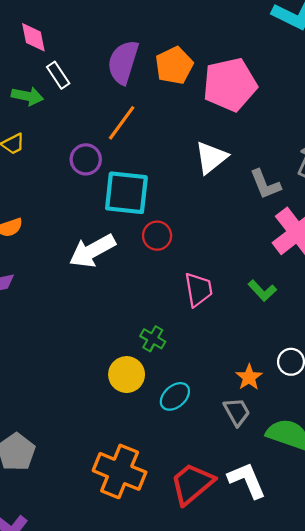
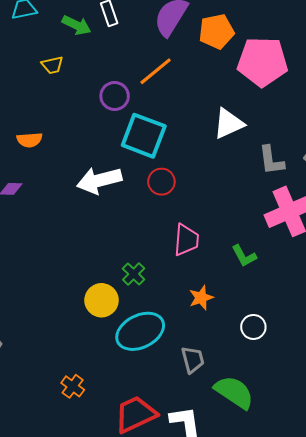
orange star: (249, 377) -> (201, 298), moved
cyan ellipse: (175, 396) -> (140, 331), size x1.6
orange cross: (120, 471) -> (73, 386), size x0.5

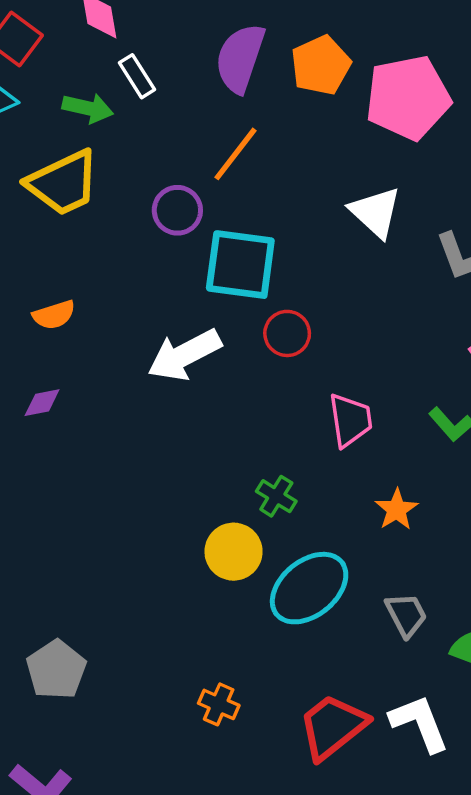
yellow trapezoid: (52, 65) -> (63, 183), size x2.0
white triangle: (229, 123) -> (375, 212), turned -40

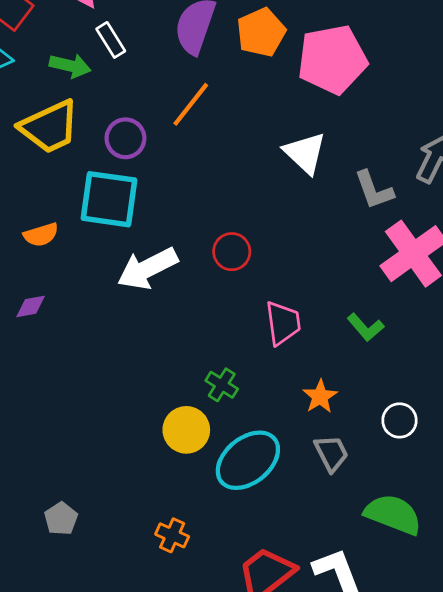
purple circle: (177, 210) -> (125, 138), moved
cyan square: (240, 265) -> (109, 199), moved
gray trapezoid: (406, 615) -> (331, 453), moved
gray pentagon: (56, 670) -> (61, 519), moved, size x0.7
orange cross: (219, 704) -> (172, 535), moved

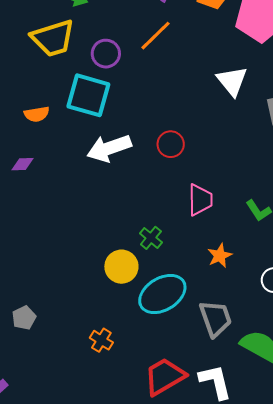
gray trapezoid: (331, 453) -> (216, 318), moved, size x1.4

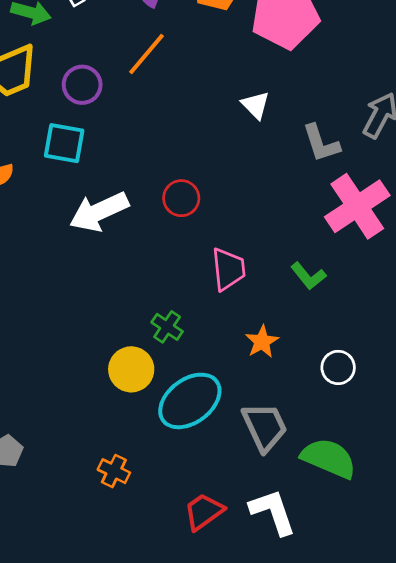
white triangle: (232, 81) -> (256, 105), size x0.7
cyan square: (88, 95) -> (64, 143), size x0.7
red trapezoid: (165, 376) -> (204, 512), size x0.7

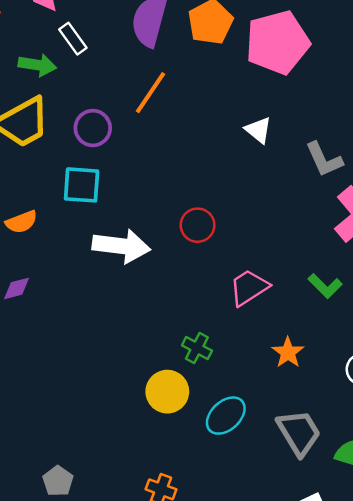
white arrow: (99, 212) -> (121, 246), turned -142
pink trapezoid: (228, 269) -> (249, 287), turned -111
cyan ellipse: (190, 401) -> (226, 416), size x0.7

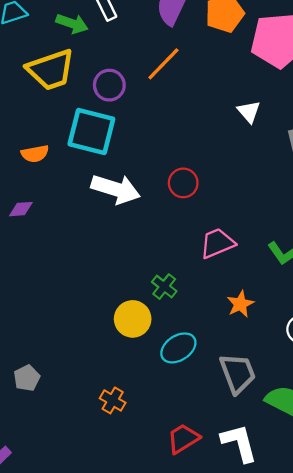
cyan square: (82, 185) -> (91, 131), size x1.4

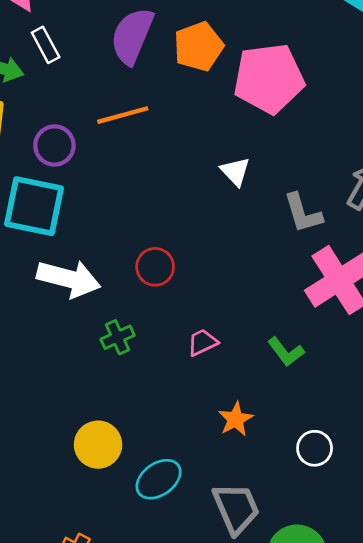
orange line: (163, 64) -> (123, 115), turned 33
pink trapezoid: (217, 243) -> (202, 342), size x0.7
green cross: (164, 287) -> (118, 337), moved, turned 30

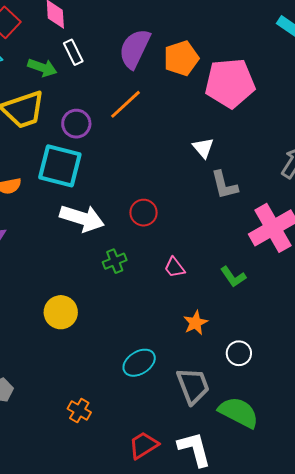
orange line: (123, 115) -> (125, 104), turned -30
gray L-shape: (303, 213) -> (224, 185), moved
pink trapezoid: (202, 342) -> (175, 267), turned -105
yellow circle: (98, 445) -> (61, 312), moved
white circle: (315, 448) -> (239, 353), moved

